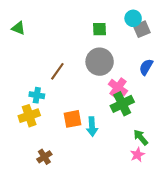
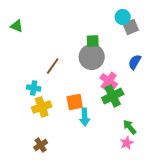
green square: (100, 29) -> (93, 41), moved
yellow cross: (29, 116) -> (42, 107), moved
orange square: (72, 119) -> (75, 102), moved

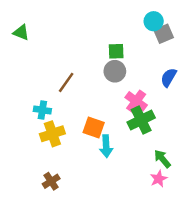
gray circle: (92, 57) -> (115, 71), size x0.7
orange square: (75, 102) -> (94, 128), turned 30

